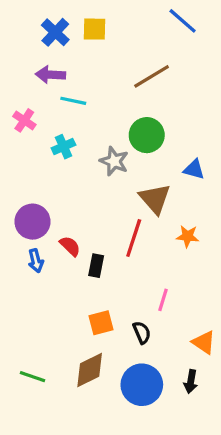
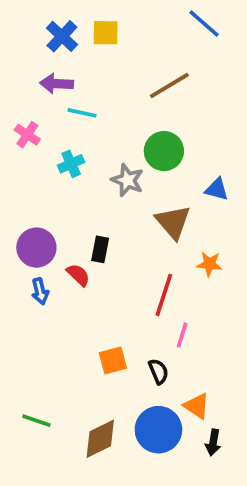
red line: (134, 238) -> (164, 295), moved
black rectangle: (96, 266) -> (100, 249), moved
orange triangle: (204, 342) -> (197, 406), moved
brown diamond: (90, 370) -> (100, 439), moved
black arrow: (191, 381) -> (213, 442), moved

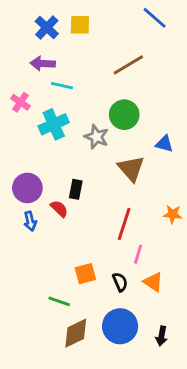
cyan cross: (71, 164) -> (54, 124), size x1.5
orange star: (209, 264) -> (173, 214), moved
orange triangle: (197, 406) -> (153, 282), moved
green line: (36, 421) -> (59, 301), moved

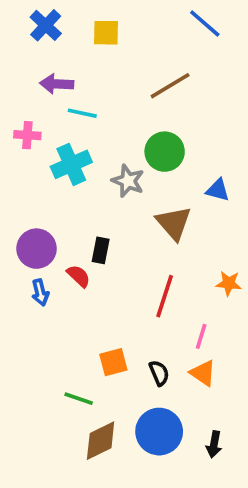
blue cross: (47, 28) -> (46, 25), moved
pink cross: (20, 102) -> (27, 135), turned -30
pink line: (138, 254) -> (201, 336), moved

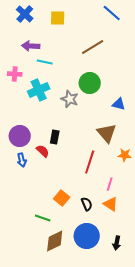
brown triangle: (174, 223) -> (107, 133), moved
orange square: (113, 362) -> (62, 198), turned -35

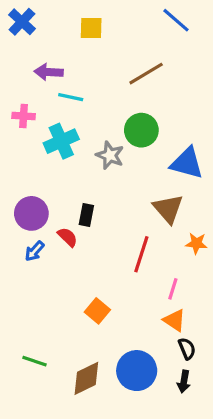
blue cross: (25, 14) -> (22, 22), moved
blue triangle: (119, 104) -> (187, 163), size x1.6
blue arrow: (22, 160) -> (35, 251), turned 56
black semicircle: (87, 204) -> (187, 349), moved
green line: (43, 218) -> (35, 361), moved

